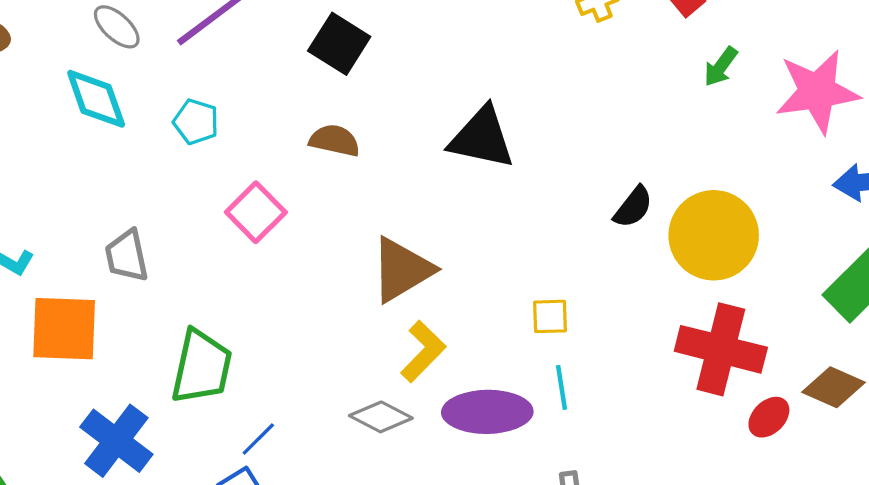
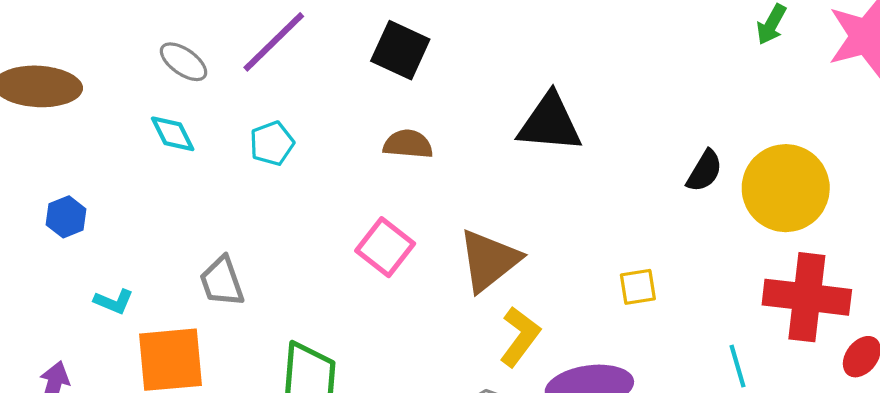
cyan diamond: (96, 99) -> (173, 134), size x0.7
cyan pentagon: (196, 122) -> (272, 143), turned -30
pink square: (256, 212) -> (385, 247), moved
cyan line: (562, 387) -> (738, 366), moved

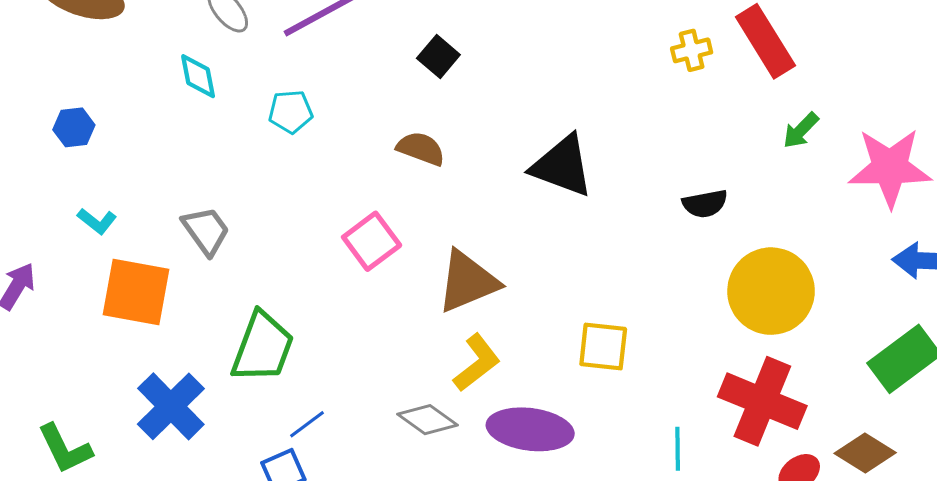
black square: (400, 50) -> (438, 57), size x0.7
black semicircle: (704, 171) -> (705, 204), moved, turned 33
gray trapezoid: (222, 281) -> (206, 231), turned 148
yellow square: (638, 287) -> (603, 346), size x1.4

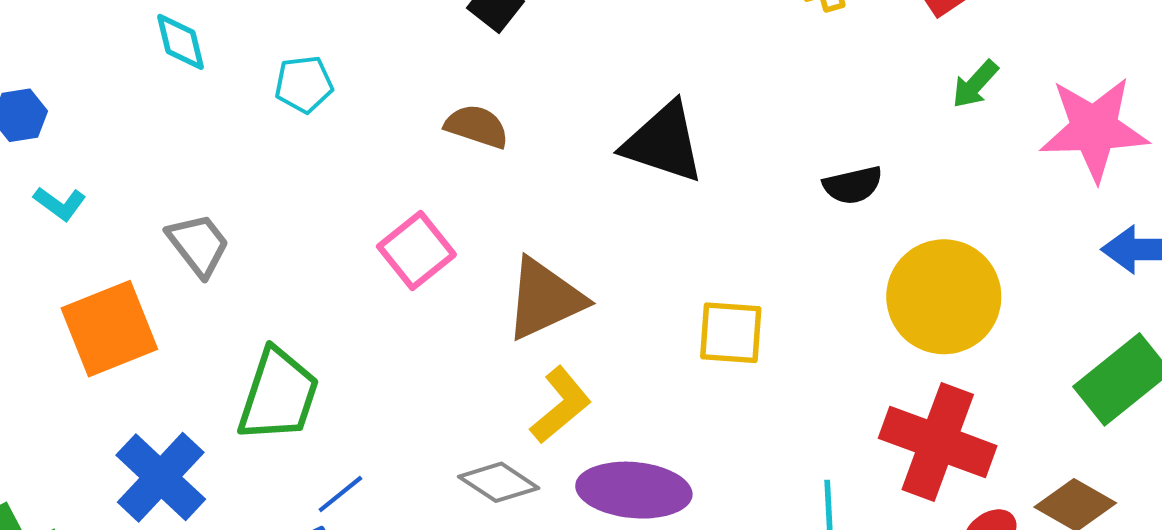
cyan L-shape: (97, 221) -> (60, 203), moved
orange square: (136, 292) -> (109, 329), turned -30
yellow square: (603, 346) -> (731, 333), moved

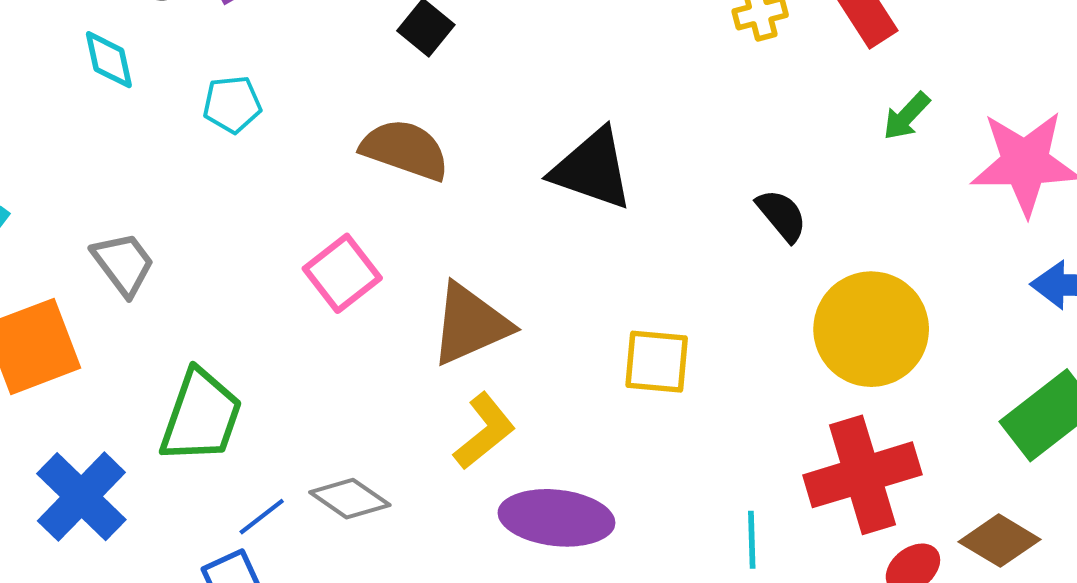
brown semicircle: (477, 126) -> (405, 150), size x1.4
black semicircle: (853, 185) -> (782, 215), turned -118
red cross: (938, 442) -> (862, 475), turned -38
gray diamond: (499, 482) -> (350, 499), moved

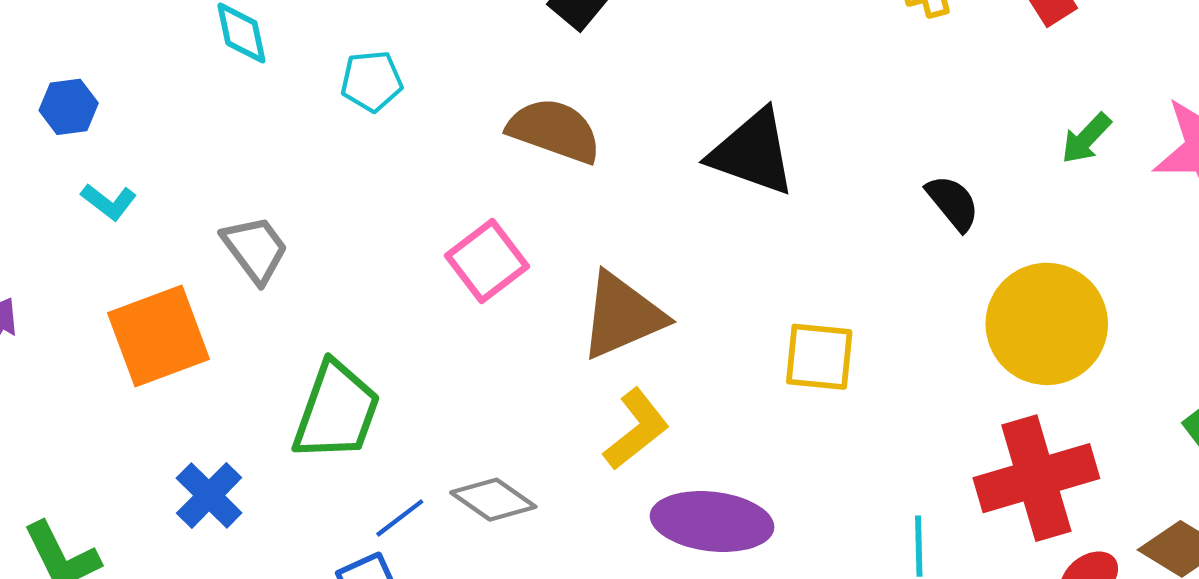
green arrow: (906, 116) -> (1086, 138), moved
blue cross: (81, 497) -> (209, 495), size x0.7

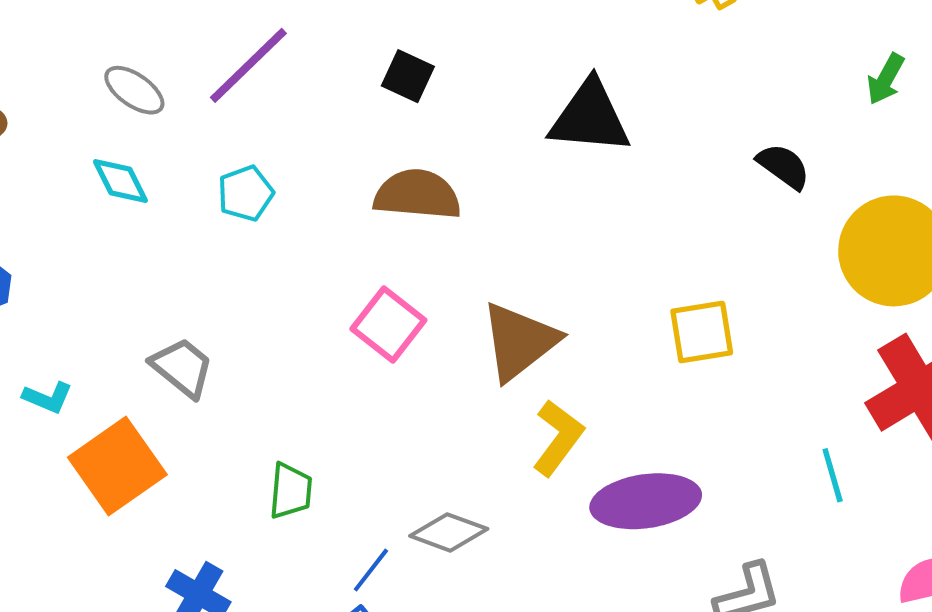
black triangle: (752, 153) -> (590, 117), moved
cyan L-shape: (109, 202) -> (48, 398), moved
green trapezoid: (336, 411) -> (291, 491), size x0.6

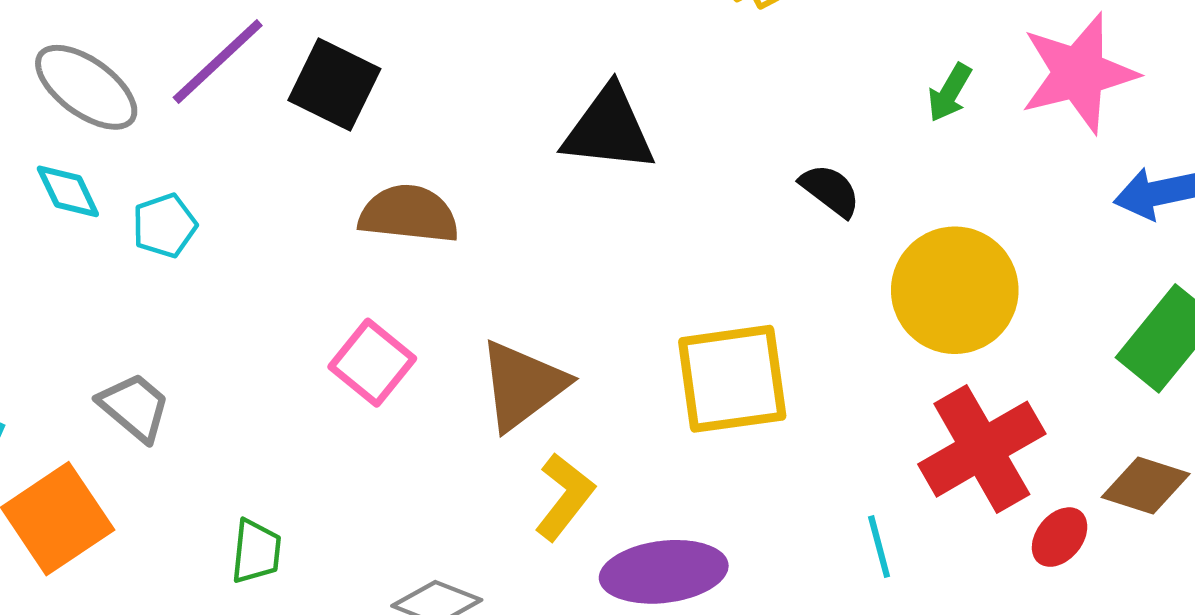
black square: (408, 76) -> (334, 85), moved, size x1.5
gray ellipse: (134, 90) -> (86, 87), size x1.5
cyan pentagon: (246, 193) -> (164, 226), moved
yellow square: (702, 332) -> (732, 379), size x1.5

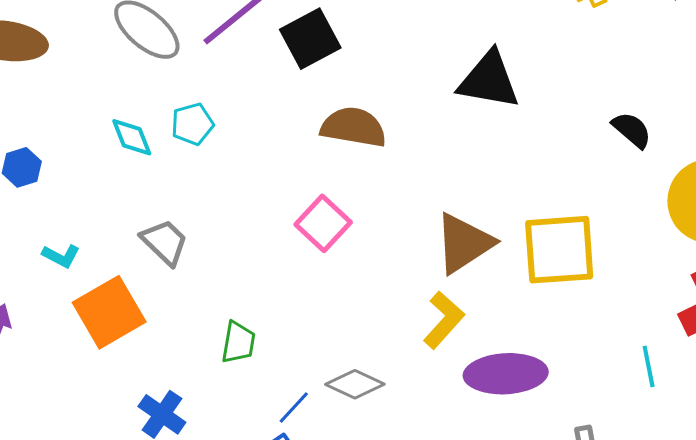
black square: (334, 85) -> (310, 39), turned 32
cyan diamond: (68, 191) -> (132, 137), moved
brown triangle: (522, 385) -> (464, 243), moved

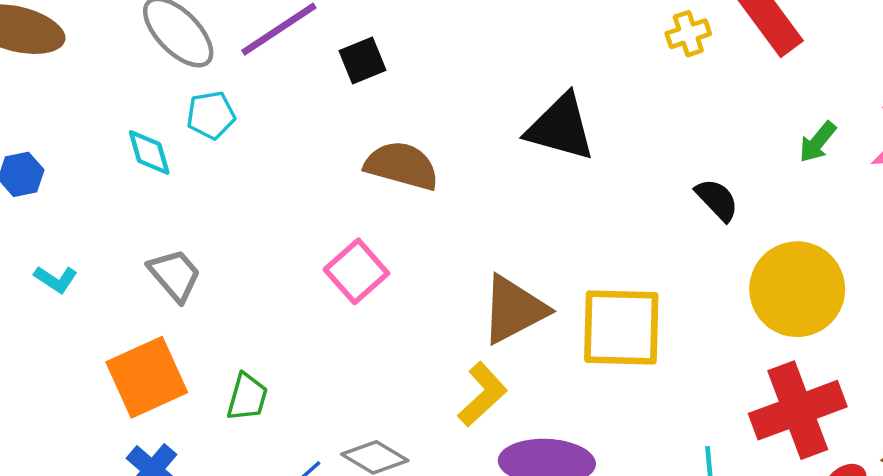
black square: (310, 39) -> (363, 61), size x0.7
cyan pentagon: (192, 124) -> (211, 115), moved
orange square: (109, 312) -> (147, 377), moved

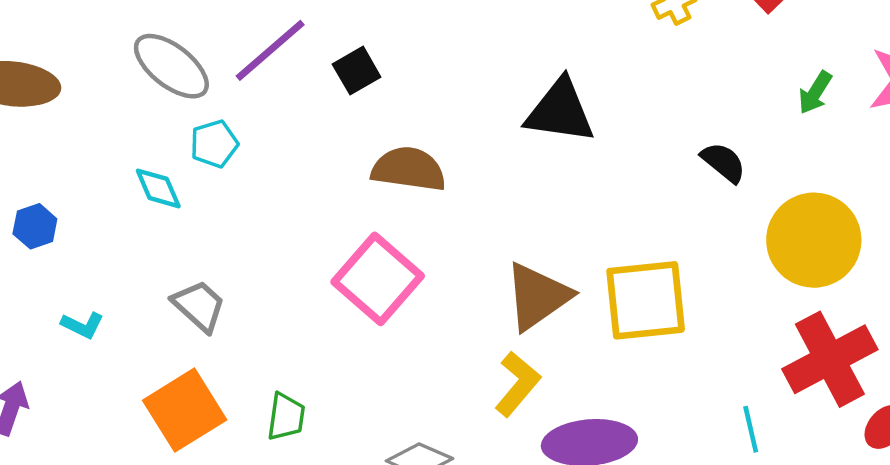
pink square: (356, 271) -> (378, 279), size x1.4

